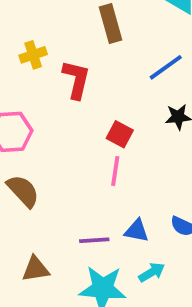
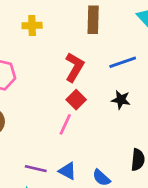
red L-shape: (76, 79) -> (74, 67), moved

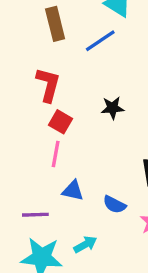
blue line: (123, 62) -> (100, 41), moved
blue triangle: (68, 171) -> (73, 191), moved

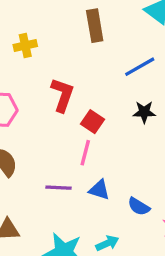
blue line: (100, 41) -> (140, 67), moved
red L-shape: (48, 85) -> (62, 95), moved
purple line: (35, 215) -> (59, 188), moved

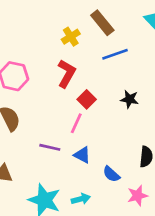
brown rectangle: (95, 26) -> (102, 23), turned -40
yellow cross: (25, 45) -> (71, 37), moved, turned -30
blue line: (140, 67) -> (115, 54), moved

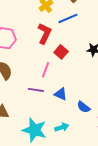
blue line: (115, 54) -> (68, 18), moved
pink line: (76, 123) -> (46, 70), moved

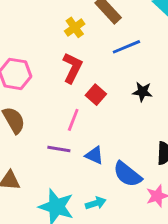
blue line: (68, 18) -> (126, 47), moved
blue semicircle: (84, 107) -> (127, 174), size x1.5

